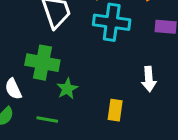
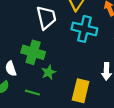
yellow rectangle: (115, 110) -> (81, 91), size x1.5

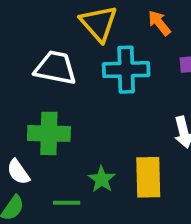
white trapezoid: (46, 18) -> (55, 68), turned -50
green star: (49, 72) -> (102, 179), moved

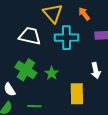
green cross: (49, 133) -> (26, 70), turned 30
green star: (102, 179) -> (52, 73), moved

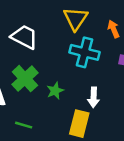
white trapezoid: (30, 36) -> (24, 37), moved
white arrow: (96, 71) -> (93, 97), moved

